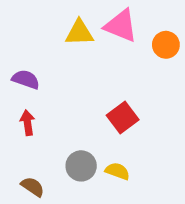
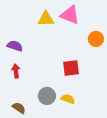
orange circle: (166, 45) -> (96, 39), moved
red square: (123, 117) -> (71, 68), turned 30

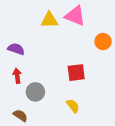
gray circle: (47, 96) -> (35, 92), moved
yellow semicircle: (68, 99) -> (73, 106), turned 32

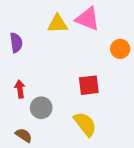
purple semicircle: (16, 49) -> (16, 43), moved, turned 63
yellow semicircle: (73, 106) -> (85, 124), size x1.5

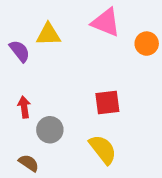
yellow triangle: (57, 24) -> (48, 34), moved
purple semicircle: (16, 43) -> (20, 51), turned -30
orange circle: (120, 49) -> (147, 44), moved

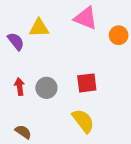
gray circle: (50, 130) -> (46, 88), moved

